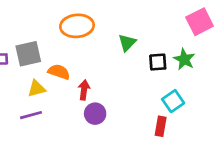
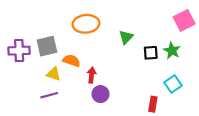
yellow triangle: (37, 89) -> (54, 74), turned 32
cyan square: (173, 101) -> (173, 84), moved

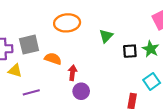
yellow triangle: (54, 74) -> (15, 71), moved

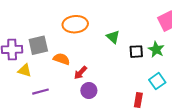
green triangle: (106, 36) -> (113, 37), turned -32
red arrow: (72, 73) -> (80, 73), turned -144

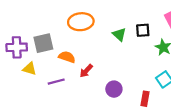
black square: (136, 52) -> (143, 30), moved
purple circle: (89, 91) -> (114, 89), moved
purple line: (40, 92) -> (56, 82), moved

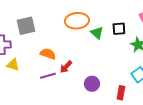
orange ellipse: (81, 22) -> (77, 21), moved
gray square: (43, 43) -> (26, 26), moved
purple line: (56, 82) -> (48, 76), moved

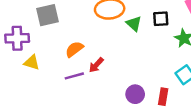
orange semicircle: (48, 54) -> (74, 49), turned -56
purple circle: (92, 84) -> (135, 94), moved

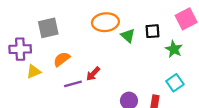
orange semicircle: (74, 49) -> (62, 59), moved
yellow triangle: (32, 63) -> (34, 72), turned -40

